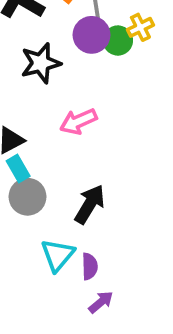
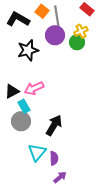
green circle: (118, 41) -> (77, 42), moved
pink arrow: (78, 121) -> (34, 88), moved
cyan rectangle: (18, 168) -> (24, 106), moved

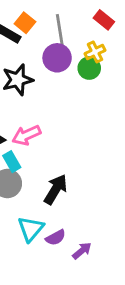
orange square: (42, 11) -> (25, 23), moved
purple semicircle: (54, 158) -> (56, 238), turned 64
purple arrow: (60, 177) -> (82, 251), moved

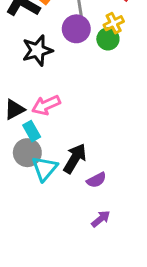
cyan triangle: (31, 229) -> (45, 168), moved
purple semicircle: (56, 238) -> (96, 180), moved

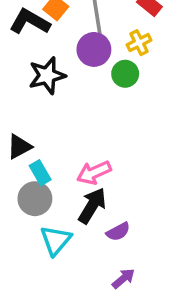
green circle: (108, 39) -> (125, 74), moved
pink arrow: (46, 105) -> (94, 173), moved
cyan triangle: (45, 168) -> (56, 240), moved

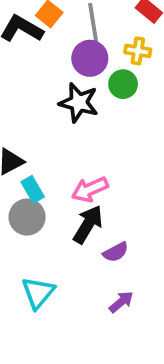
yellow cross: (139, 43) -> (138, 51), turned 35
black star: (47, 76) -> (79, 103), moved, turned 30
cyan triangle: (56, 240) -> (38, 293), moved

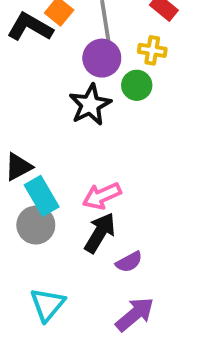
black star: (79, 103) -> (90, 105), turned 30
cyan rectangle: (33, 189) -> (42, 196), size x1.4
purple arrow: (121, 302) -> (135, 314), size x1.5

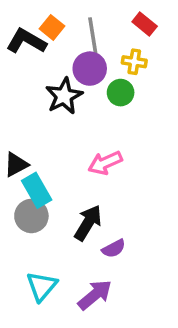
black star: (90, 105) -> (64, 96), moved
pink arrow: (102, 196) -> (105, 163), moved
purple arrow: (135, 314) -> (95, 295), moved

